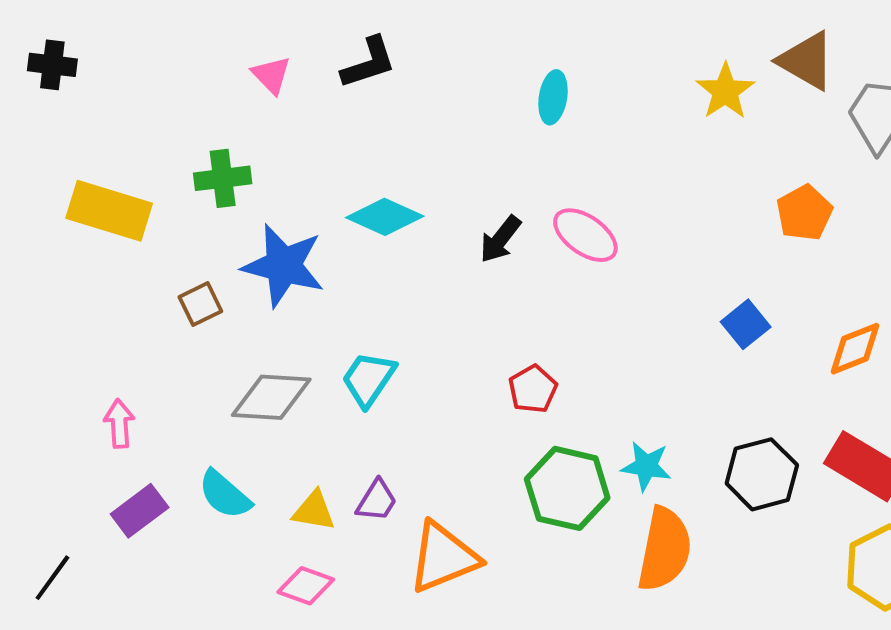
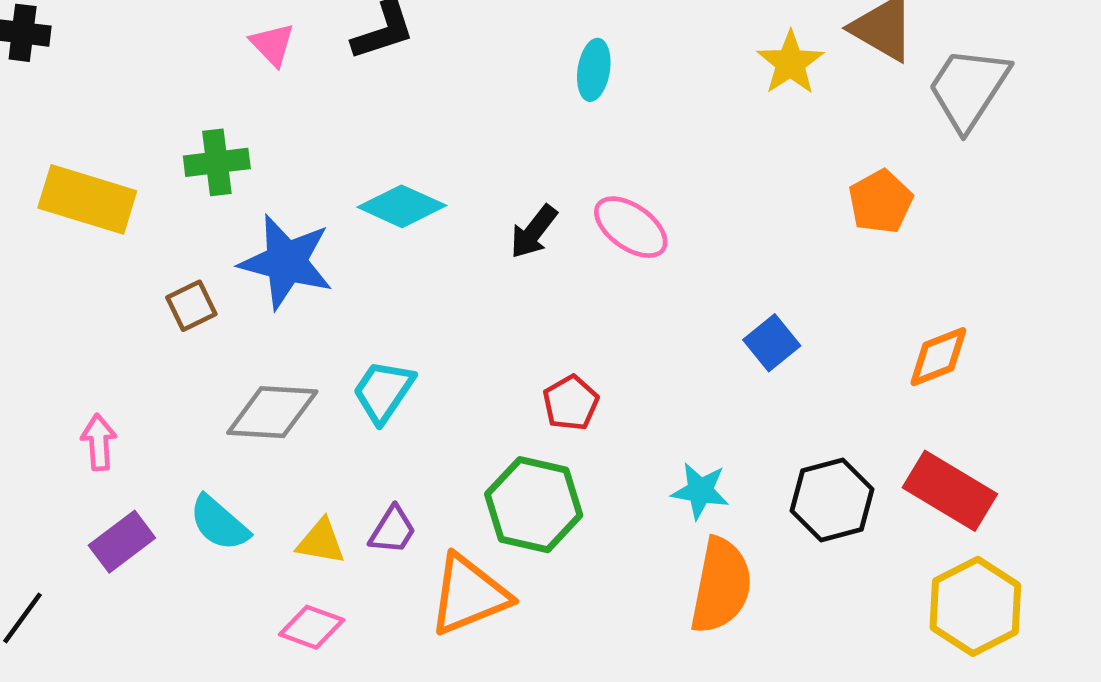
blue square: (746, 324) -> (772, 343), moved
green hexagon: (567, 488) -> (534, 505), moved

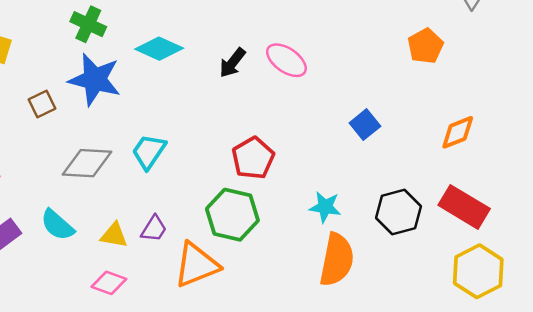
green cross: (217, 162) -> (88, 24), moved, turned 32
red pentagon: (571, 403) -> (253, 158), size x1.4

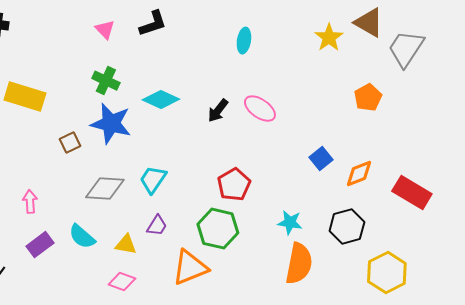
orange diamond: (458, 132) -> (359, 174), moved
red rectangle: (464, 207) -> (412, 193), moved
purple trapezoid: (154, 229) -> (157, 226), moved
yellow hexagon: (478, 271) -> (387, 273), moved

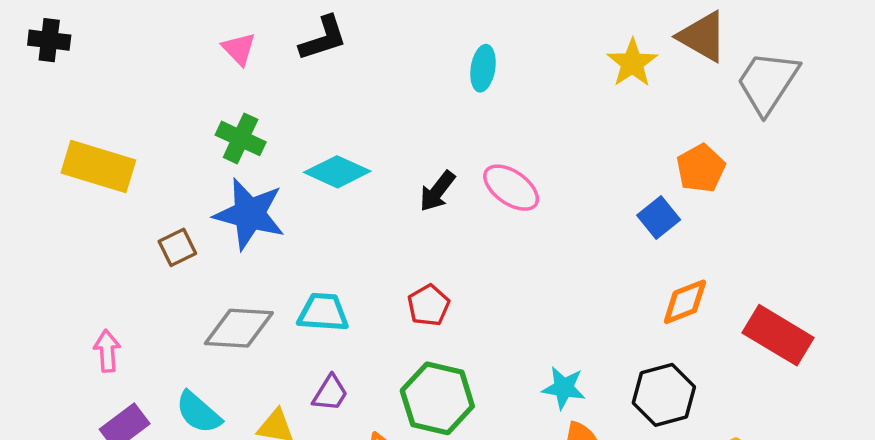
blue square: (321, 159) -> (659, 217), moved
cyan trapezoid: (153, 180) -> (323, 312), turned 60
red pentagon: (234, 185) -> (429, 305), moved, size x0.7

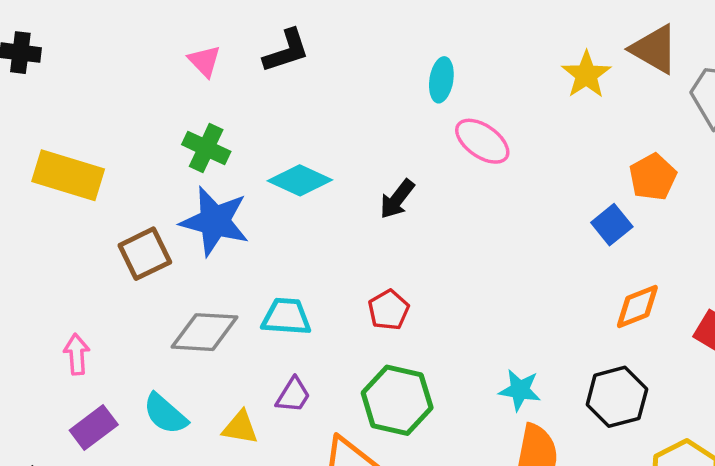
pink ellipse: (511, 188) -> (482, 141), moved
brown square: (177, 247) -> (145, 254), size x1.4

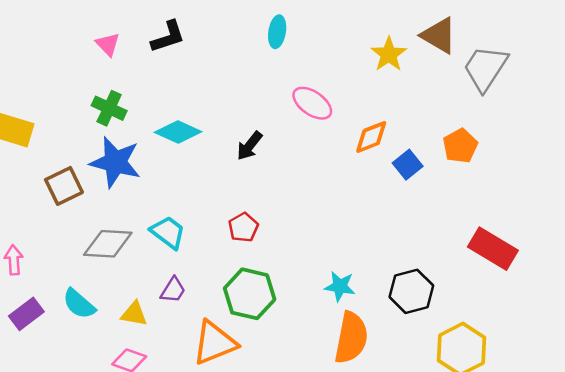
cyan ellipse: (441, 80) -> (277, 32), moved
orange pentagon: (653, 177) -> (460, 146), moved
orange diamond: (637, 306) -> (371, 137), moved
cyan trapezoid: (286, 317) -> (168, 232), turned 33

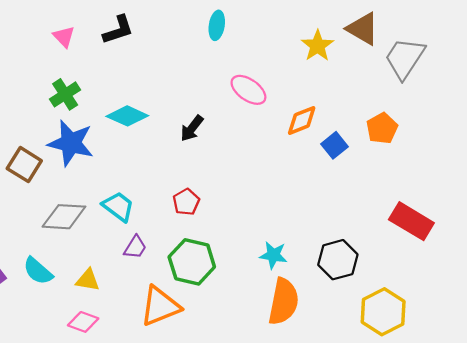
green cross: (109, 108) -> (65, 94), turned 32
brown square: (64, 186) -> (24, 165), turned -32
purple trapezoid: (173, 290) -> (135, 247), moved

